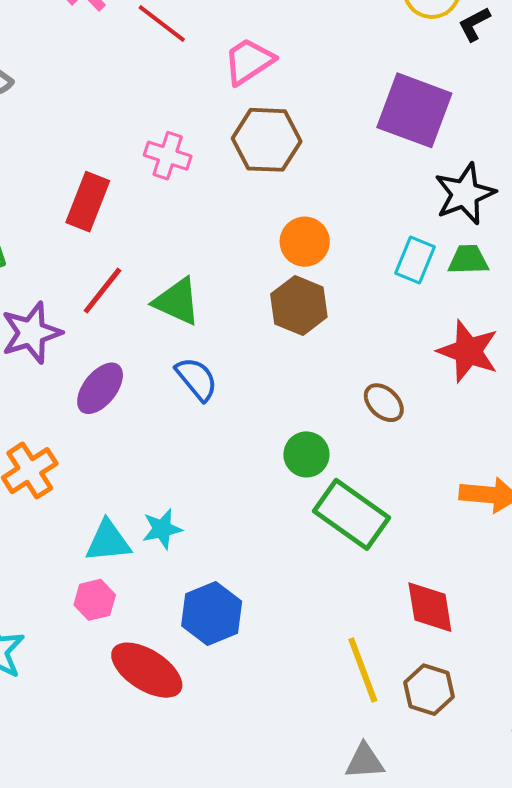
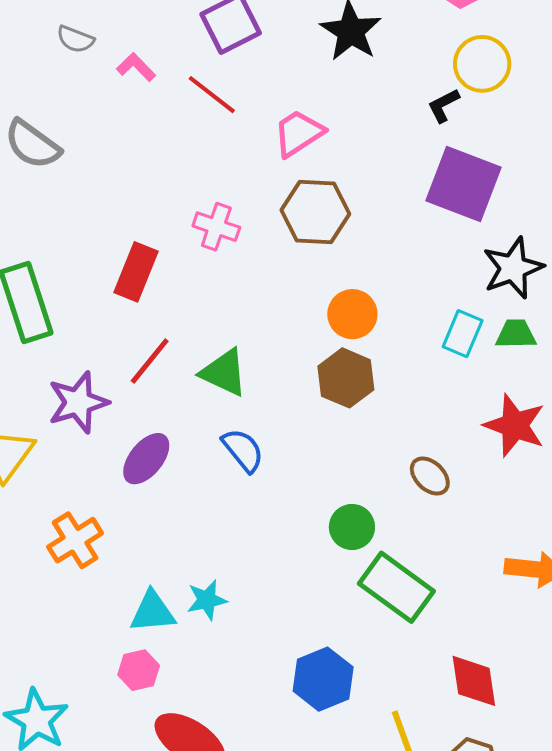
black L-shape: (474, 24) -> (444, 105), moved
blue hexagon: (212, 613) -> (323, 679), moved

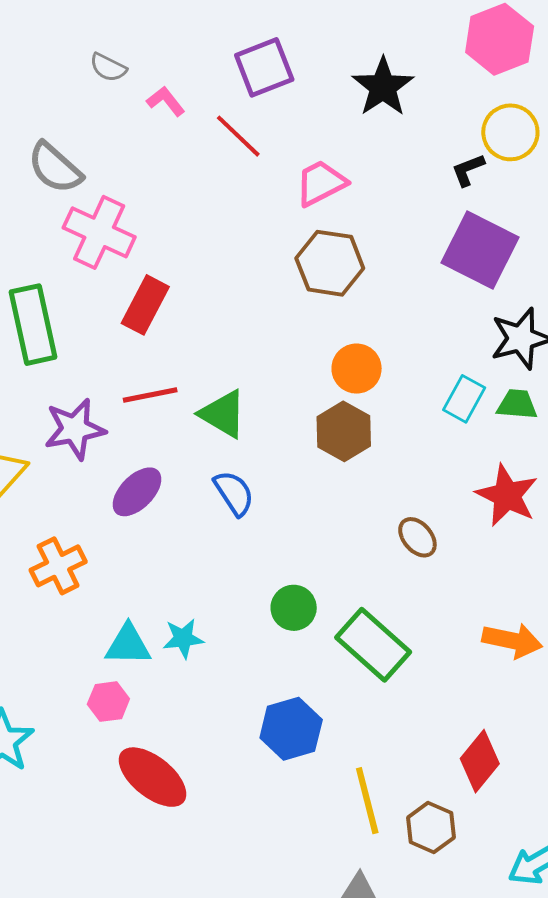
pink cross: (216, 227) -> (99, 232), moved, size x1.5
red line: (150, 361) -> (150, 395), turned 34
green circle: (352, 527) -> (294, 608), moved
red diamond: (474, 681) -> (480, 761), moved, turned 42

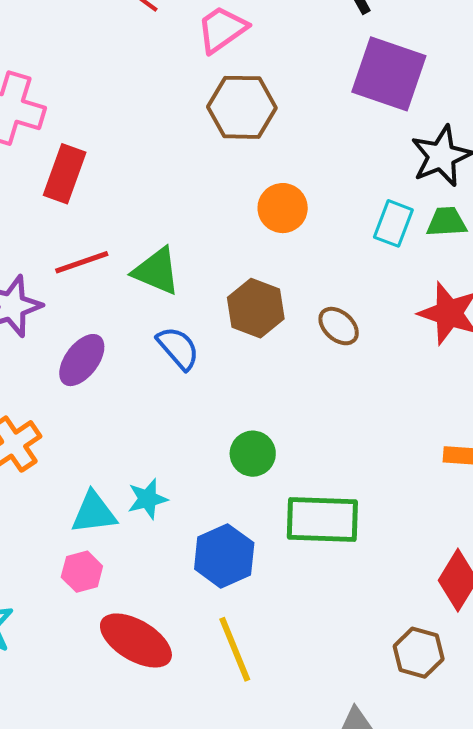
brown hexagon: (344, 431) -> (256, 308), moved
brown ellipse: (417, 537) -> (339, 326), moved
green rectangle: (373, 645) -> (322, 520), moved, turned -32
blue hexagon: (291, 729) -> (224, 556), moved
yellow line: (367, 801) -> (235, 649), moved

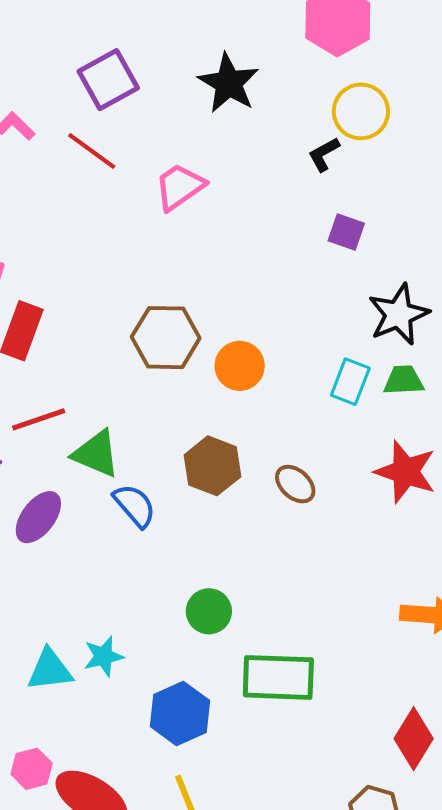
purple square: (389, 74) -> (346, 232), size x0.5
brown hexagon: (242, 107) -> (166, 338), moved
green triangle: (156, 271) -> (96, 454), moved
pink hexagon: (82, 572) -> (32, 769), moved

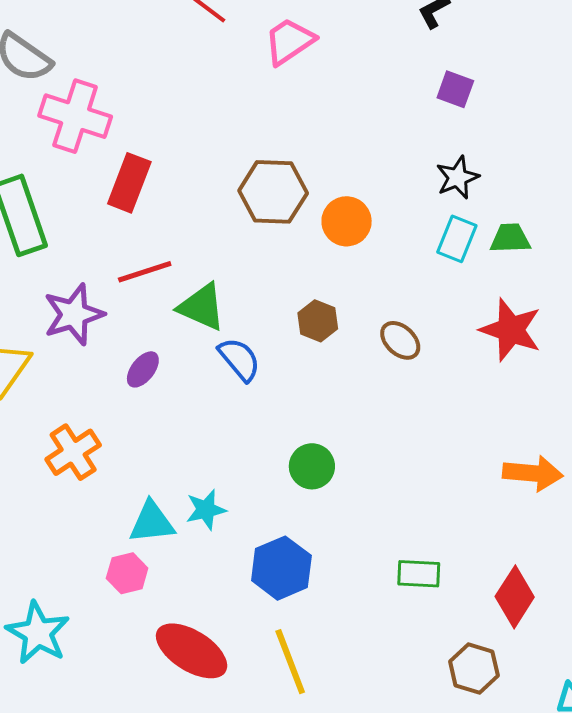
black star: (399, 314) -> (458, 178), moved, size x0.7
brown hexagon: (212, 466) -> (318, 321), size x0.7
purple ellipse: (38, 517) -> (143, 369), size x0.7
green rectangle: (278, 677) -> (419, 574), moved, size x0.6
pink hexagon: (32, 769) -> (127, 573), moved

